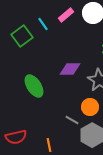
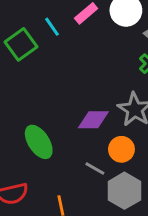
purple diamond: (70, 69) -> (93, 120), moved
green ellipse: (34, 86) -> (39, 142), moved

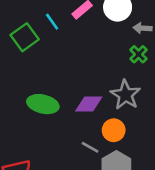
green ellipse: (39, 142) -> (43, 104), moved, turned -44

